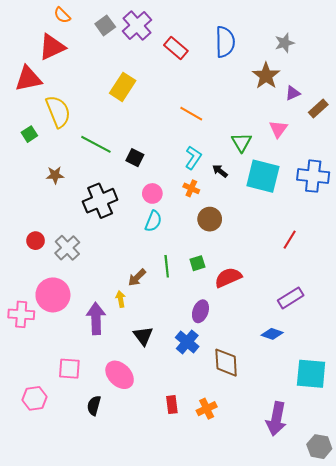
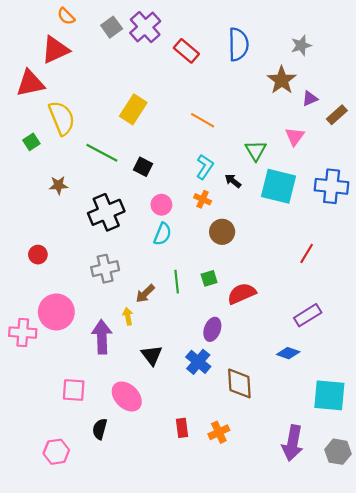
yellow rectangle: (123, 87) -> (133, 109), moved
gray cross: (67, 248) -> (105, 269), moved, turned 30
pink hexagon: (35, 398) -> (56, 452), moved
gray hexagon: (319, 447) -> (338, 452), moved

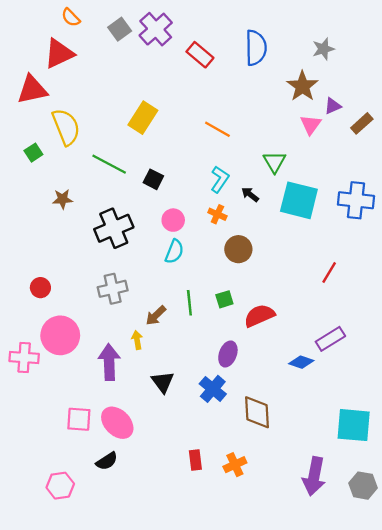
pink triangle: (295, 136) -> (311, 125), moved
red circle: (38, 255) -> (40, 288), moved
blue diamond: (288, 353) -> (301, 362), moved
pink ellipse: (127, 396) -> (117, 423), moved
black semicircle: (100, 429) -> (107, 461), turned -138

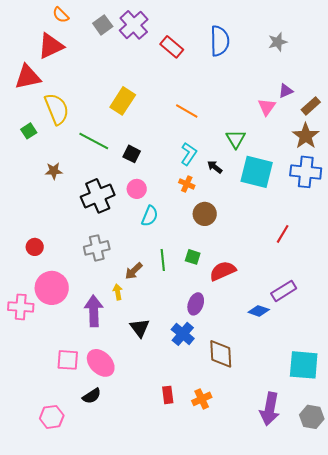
brown star: (302, 86) -> (306, 136), moved
pink circle: (173, 220) -> (137, 189), moved
green square: (224, 299) -> (193, 257), turned 35

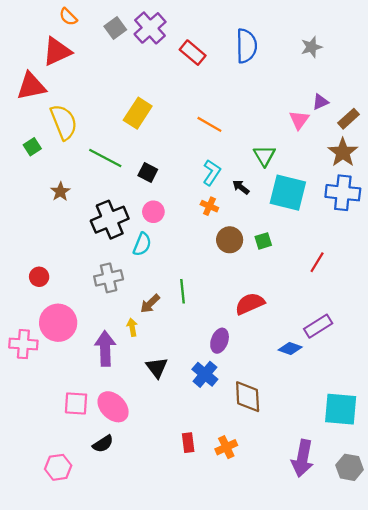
brown star: (54, 171) -> (60, 192), turned -30
cyan semicircle: (150, 216) -> (142, 244), moved
green square: (193, 257) -> (263, 241), moved, turned -35

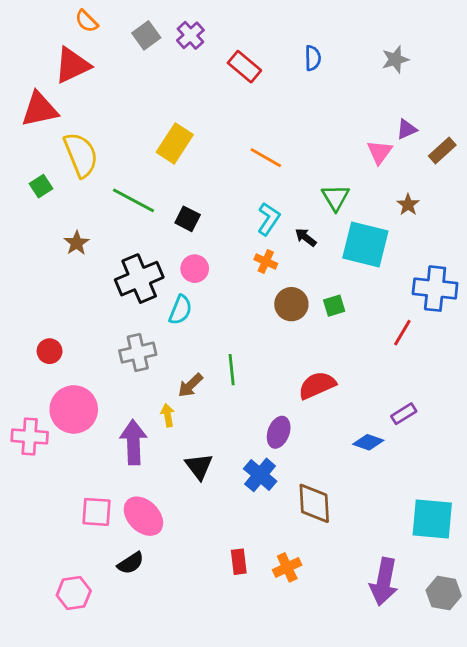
purple cross: (150, 28) -> (190, 35), size x0.7
blue semicircle: (246, 46) -> (313, 58), size x0.6
brown star: (343, 152) -> (408, 205), moved, size x0.6
blue cross: (343, 193) -> (435, 289), moved
purple rectangle: (318, 326) -> (404, 414), size x0.7

